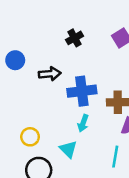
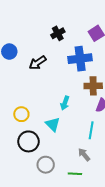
black arrow: (50, 74) -> (38, 63), turned 150
blue cross: (82, 91) -> (80, 59), moved

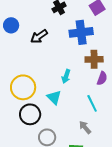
yellow circle: (21, 114) -> (23, 87), size x1.6
cyan line: (91, 130) -> (92, 103), turned -36

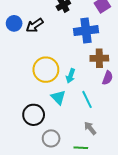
black arrow: (39, 36) -> (35, 25), moved
yellow circle: (23, 87) -> (46, 70), moved
cyan line: (92, 103) -> (87, 99), moved

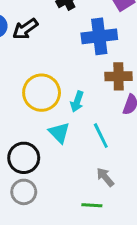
gray circle: (51, 138) -> (24, 192), moved

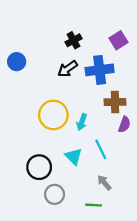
black arrow: (25, 29) -> (68, 69), moved
cyan triangle: (59, 133) -> (73, 156), moved
gray circle: (24, 192) -> (55, 194), moved

